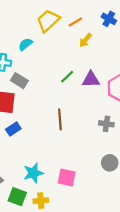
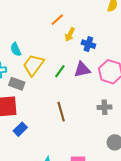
blue cross: (109, 19) -> (88, 44), moved
yellow trapezoid: (48, 21) -> (33, 65), moved
cyan semicircle: (25, 44) -> (16, 49), turned -64

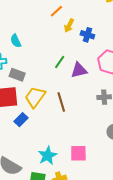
yellow trapezoid: (33, 65) -> (35, 97), moved
purple triangle: (82, 70) -> (79, 70), moved

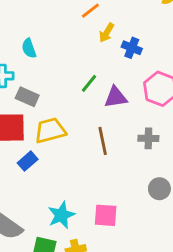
yellow trapezoid: (35, 97) -> (50, 130), turned 35
brown line: (61, 102) -> (103, 141), moved

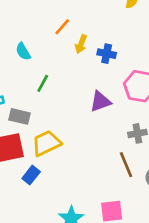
cyan semicircle: (29, 48) -> (23, 51), moved
green line: (89, 83) -> (43, 83), moved
brown line: (103, 141) -> (126, 165), moved

